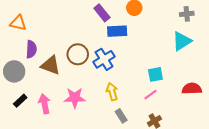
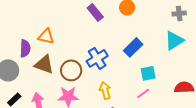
orange triangle: (18, 23) -> (46, 36), moved
blue rectangle: (117, 31) -> (133, 47), moved, turned -42
brown circle: (78, 54) -> (71, 70), moved

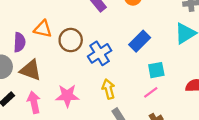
brown triangle: (44, 64) -> (31, 70), moved
brown circle: (71, 70) -> (71, 40), moved

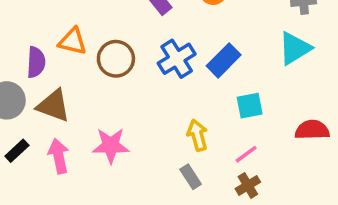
blue cross: (100, 53) -> (177, 59), moved
yellow arrow: (108, 89) -> (198, 135), moved
pink line: (151, 92) -> (246, 154), moved

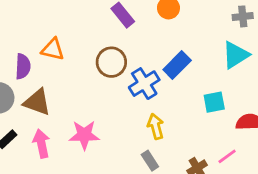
brown circle: (116, 59) -> (111, 62), moved
blue cross: (177, 59) -> (144, 84), moved
cyan square: (250, 106) -> (214, 102), moved
pink line: (246, 154) -> (227, 156), moved

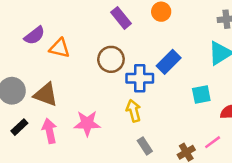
purple semicircle: (23, 66) -> (34, 36), moved, turned 50
blue cross: (144, 84) -> (140, 78), turned 32
yellow arrow: (156, 126) -> (134, 111), moved

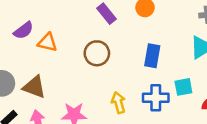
blue rectangle: (169, 62) -> (152, 56), turned -35
blue cross: (140, 78) -> (156, 98), moved

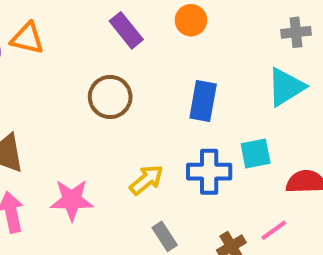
orange triangle: (48, 42) -> (27, 38), moved
yellow arrow: (119, 103) -> (146, 180), turned 65

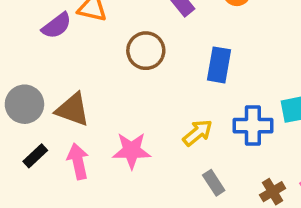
brown circle: (110, 97) -> (146, 51), moved
blue rectangle: (203, 101) -> (219, 65), moved

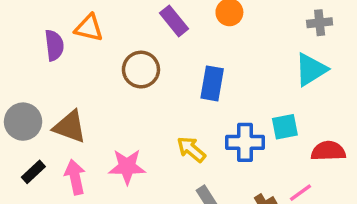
purple semicircle: (57, 26) -> (54, 45), turned -60
yellow arrow: (198, 133) -> (191, 149), turned -100

